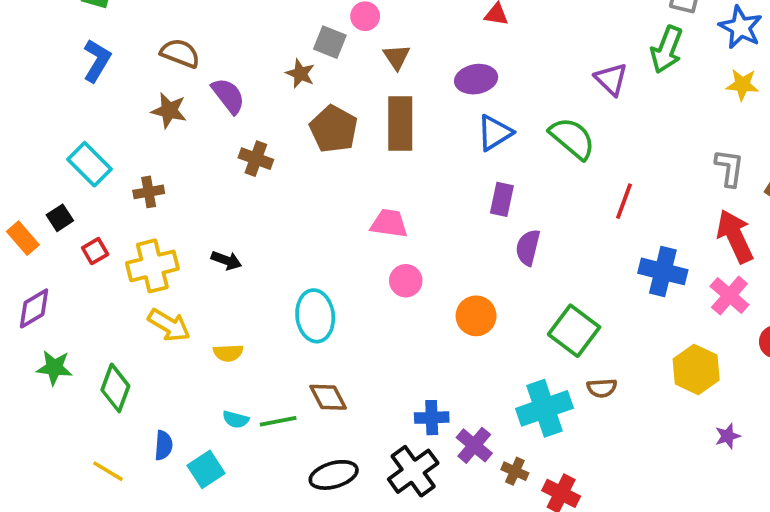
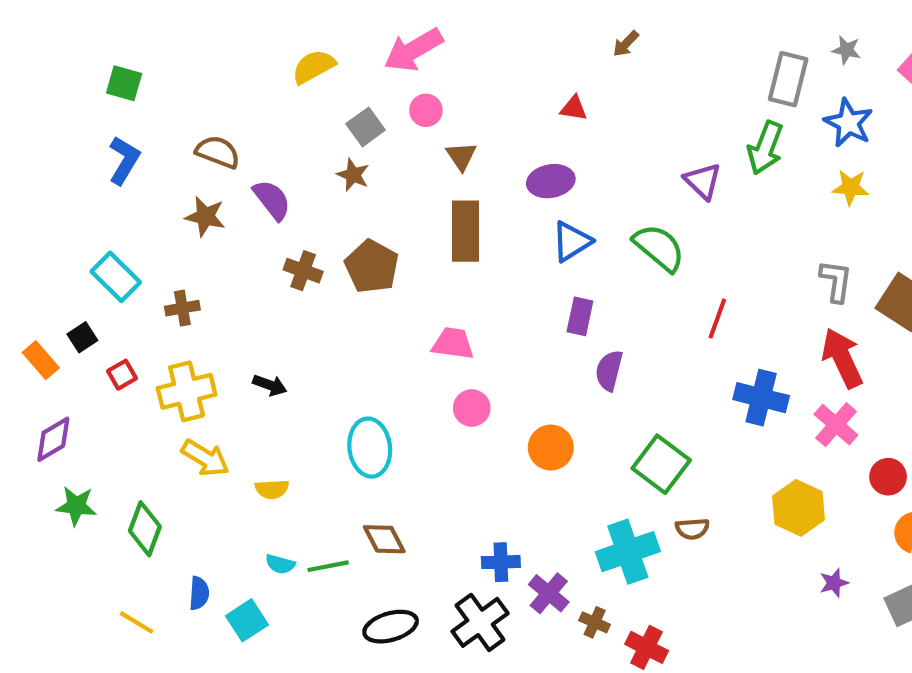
gray square: (330, 42) -> (366, 127), moved, turned 32
brown pentagon: (334, 129) -> (372, 266), moved

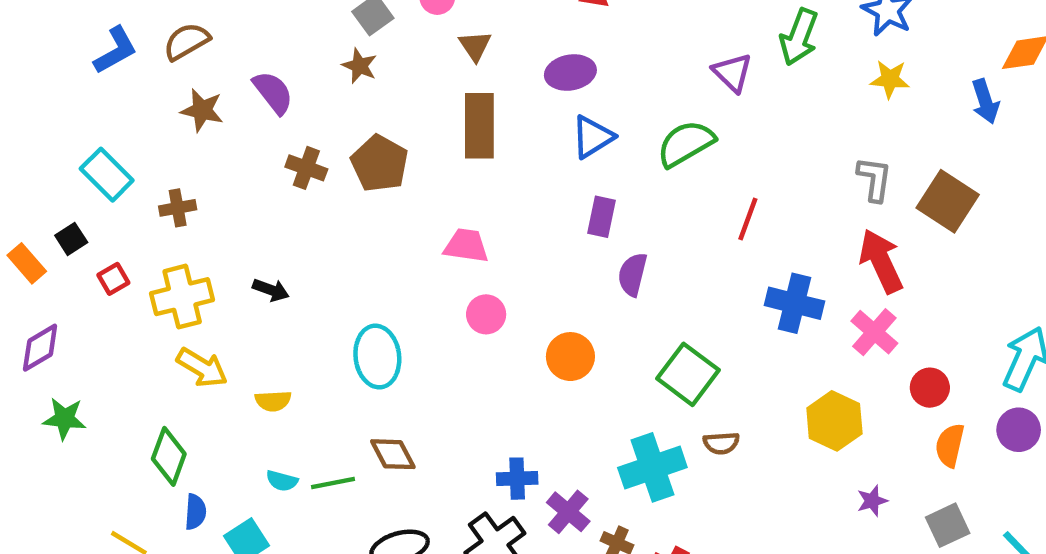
brown semicircle: (218, 152) -> (187, 41), moved, turned -51
blue L-shape: (124, 160) -> (116, 50), turned 30
green semicircle: (659, 248) -> (686, 144), turned -70
green diamond: (145, 529) -> (169, 456), moved

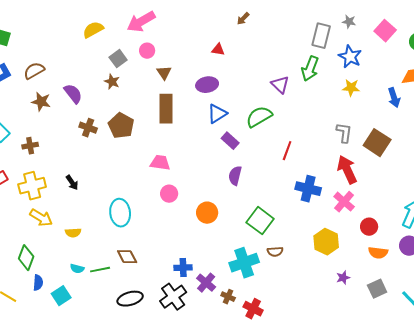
purple rectangle: (601, 217) -> (230, 141), moved, turned -60
black arrow: (271, 290) -> (72, 183), turned 35
orange semicircle: (950, 445) -> (378, 253), turned -96

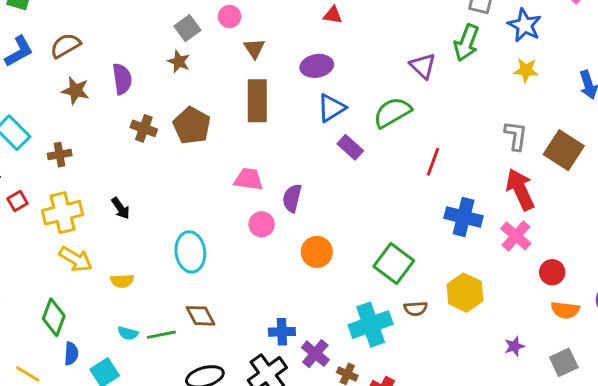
purple semicircle: (73, 94) -> (122, 79), turned 30
purple semicircle: (235, 176) -> (292, 198), moved
yellow hexagon: (326, 242) -> (465, 293), moved

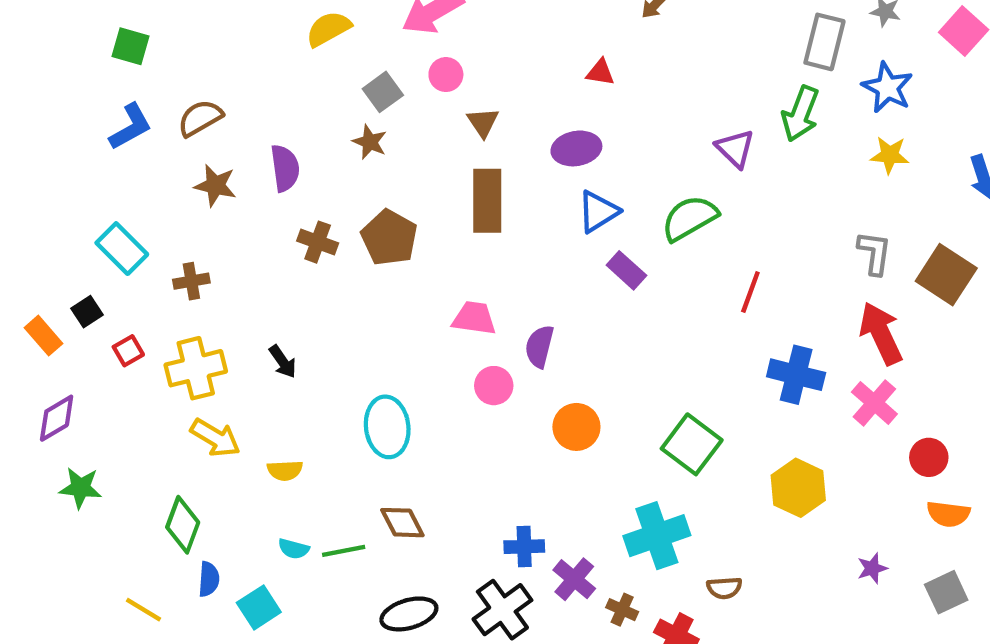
brown semicircle: (416, 309) -> (724, 588), moved

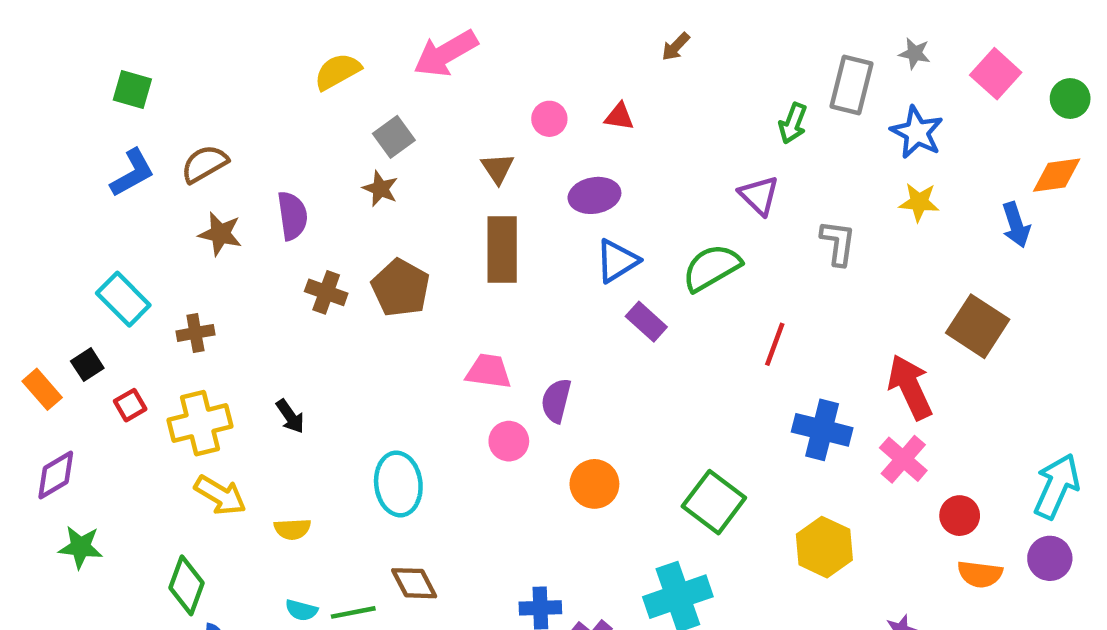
pink circle: (446, 75) -> (549, 119), moved
green arrow: (800, 114) -> (793, 123), moved, size x0.7
gray L-shape: (874, 253) -> (838, 243), moved

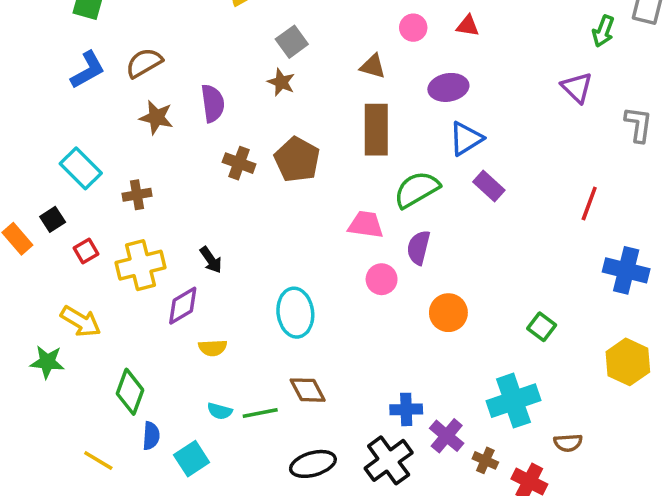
brown triangle: (498, 168) -> (373, 66), turned -40
green semicircle: (712, 268) -> (417, 189), moved
purple diamond: (56, 475) -> (183, 306), moved
yellow arrow: (220, 495) -> (81, 321), moved
green square: (714, 502) -> (542, 327), size x0.6

